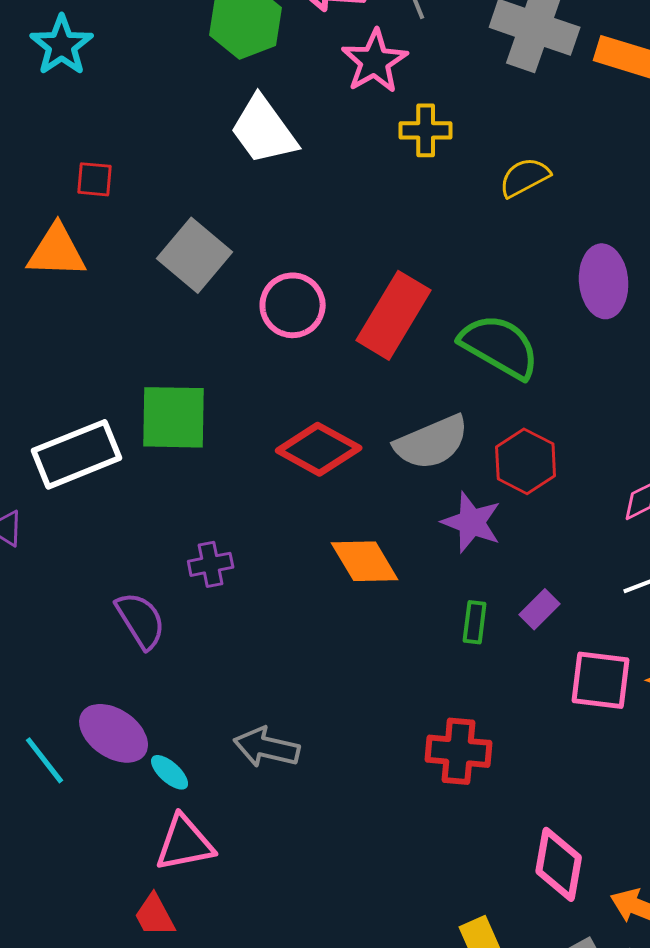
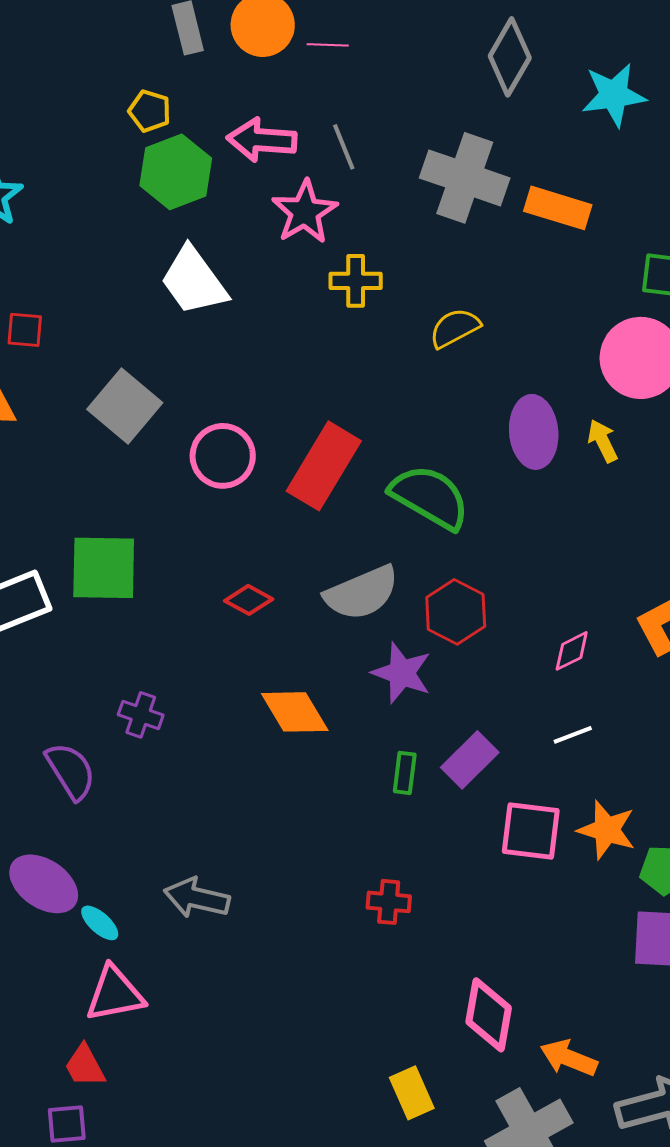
red diamond: (319, 449) -> (249, 600), size x0.6
purple cross: (211, 564) -> (141, 715), turned 30
purple rectangle: (540, 609) -> (470, 760), size x1.4
red cross: (459, 751) -> (389, 902), size x0.7

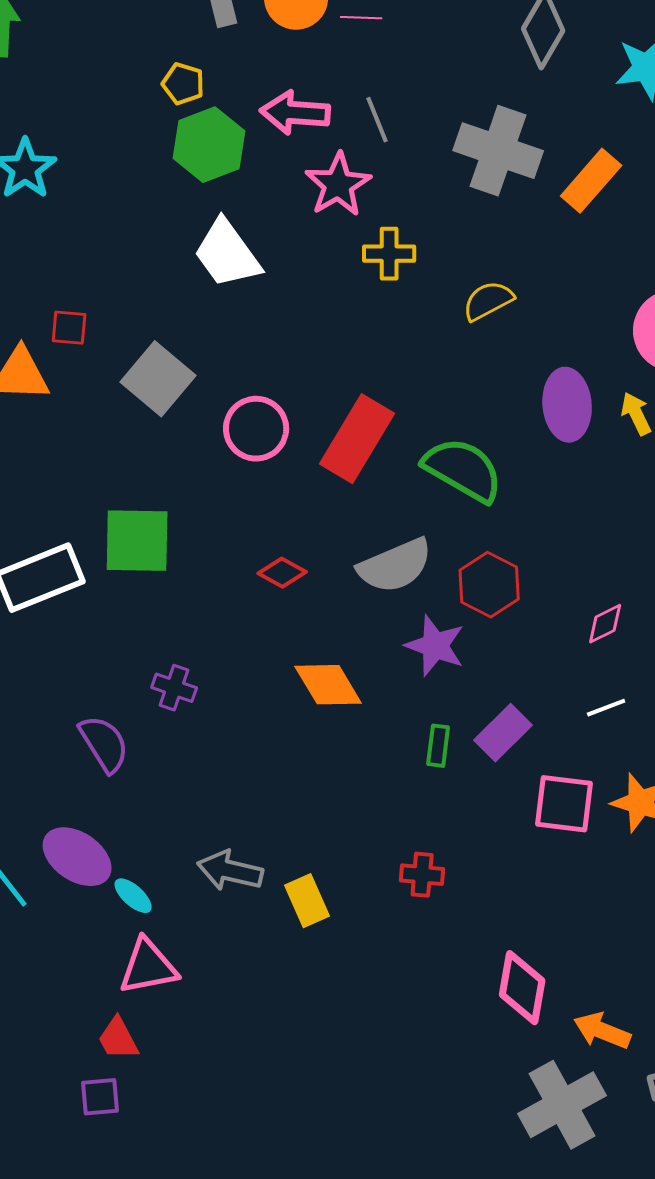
orange rectangle: (558, 208) -> (591, 181), turned -66
red square: (25, 330) -> (69, 328), moved
yellow rectangle: (412, 1093) -> (307, 901), moved

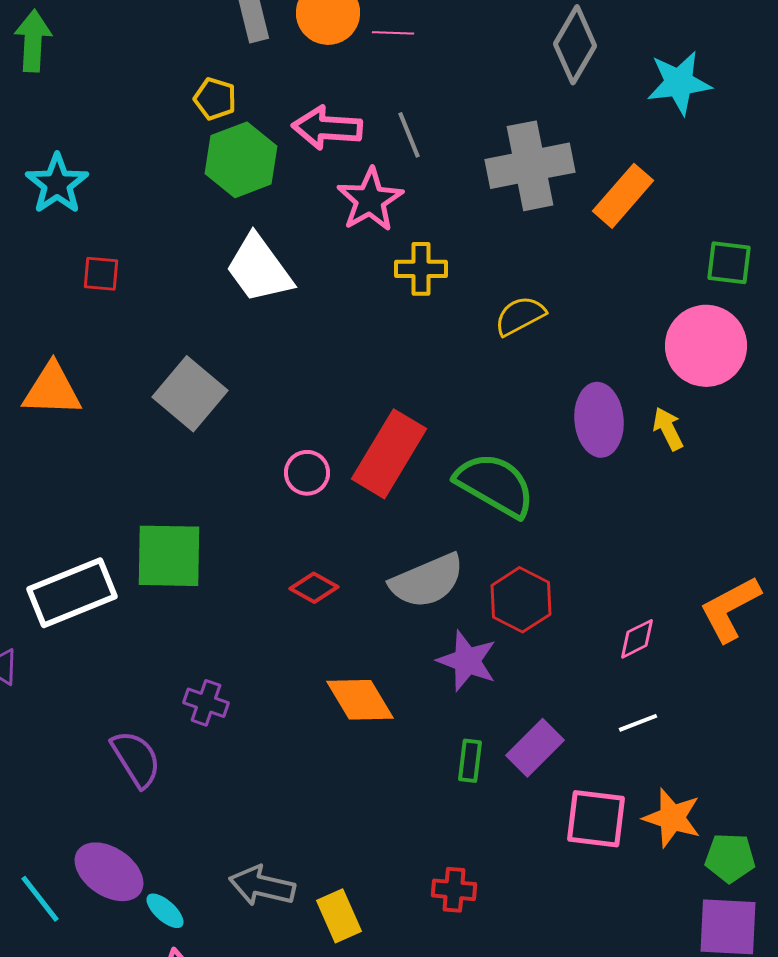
gray cross: (498, 151) -> (530, 166), turned -30
red square: (69, 328) -> (101, 274), moved
pink circle: (256, 429) -> (307, 473), moved, size x0.7

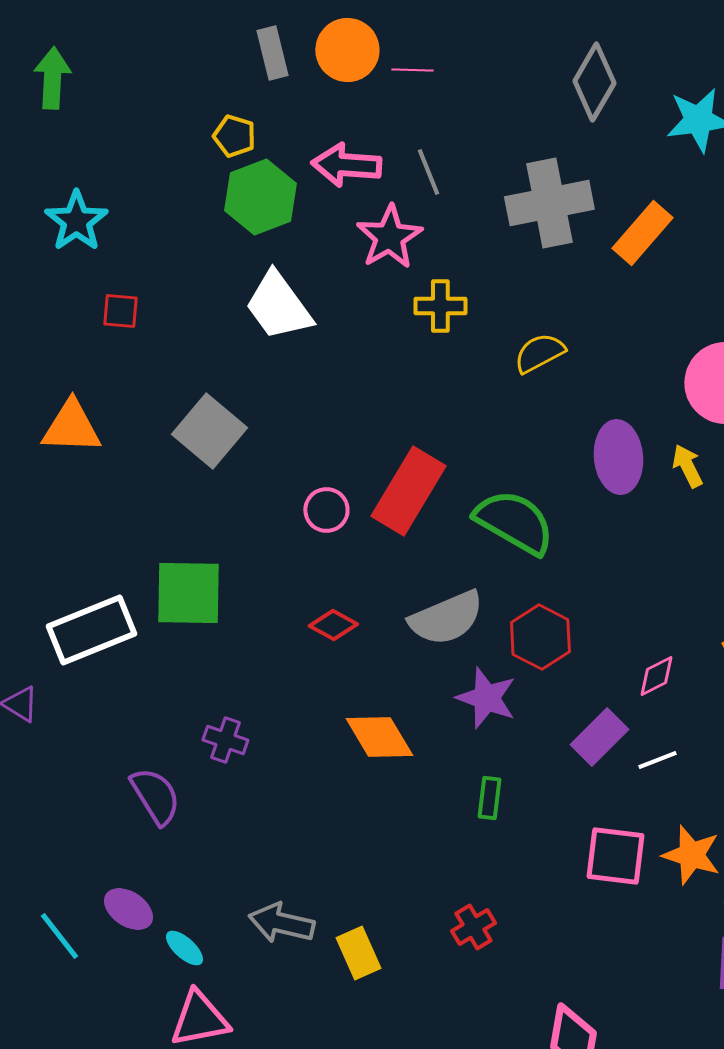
purple rectangle: (535, 748) -> (599, 737), moved
purple ellipse: (109, 872) -> (128, 909), size x0.7
red cross: (454, 890) -> (473, 927), turned -36

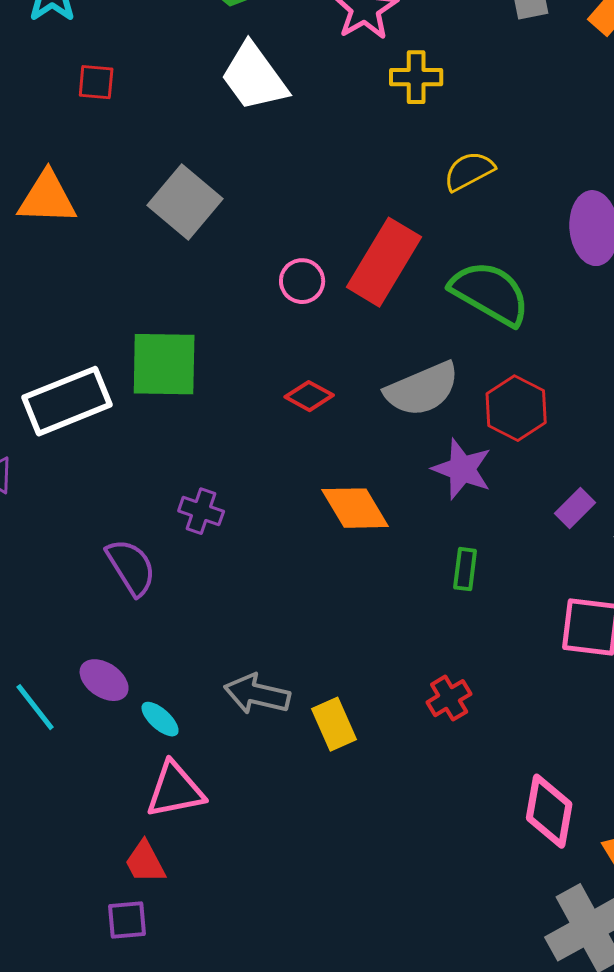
yellow semicircle: (539, 353) -> (469, 171), moved
purple rectangle: (599, 737) -> (575, 508), size x0.7

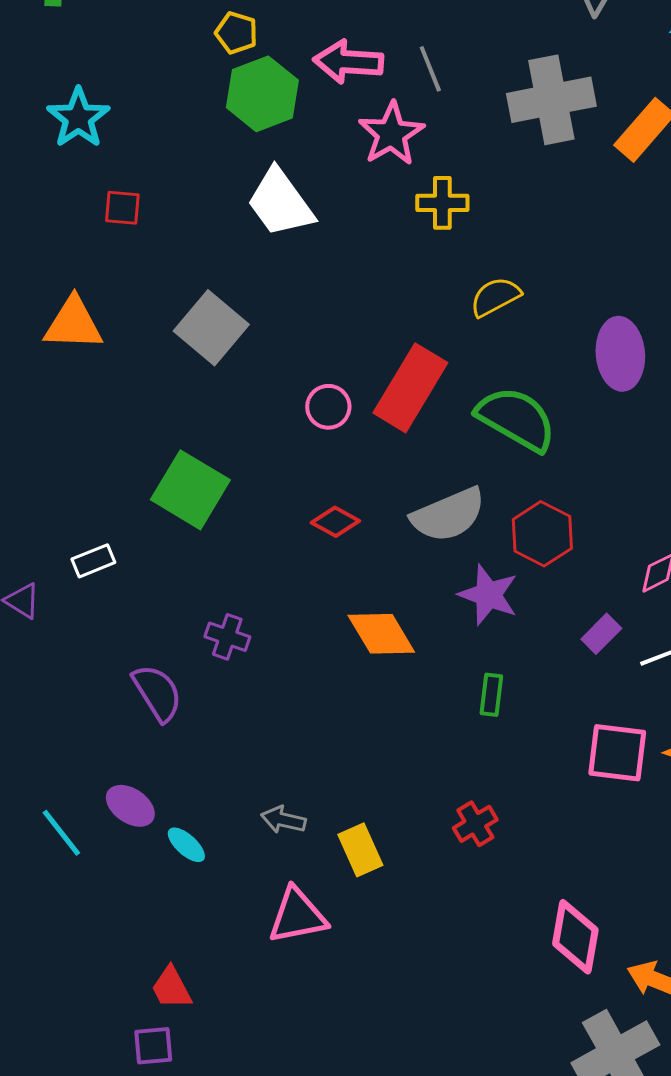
green square: (164, 364) -> (190, 490), turned 30
white rectangle: (67, 401) -> (93, 561), moved, size x0.5
gray arrow: (257, 694) -> (283, 820), size x0.7
pink triangle: (175, 790) -> (297, 916), moved

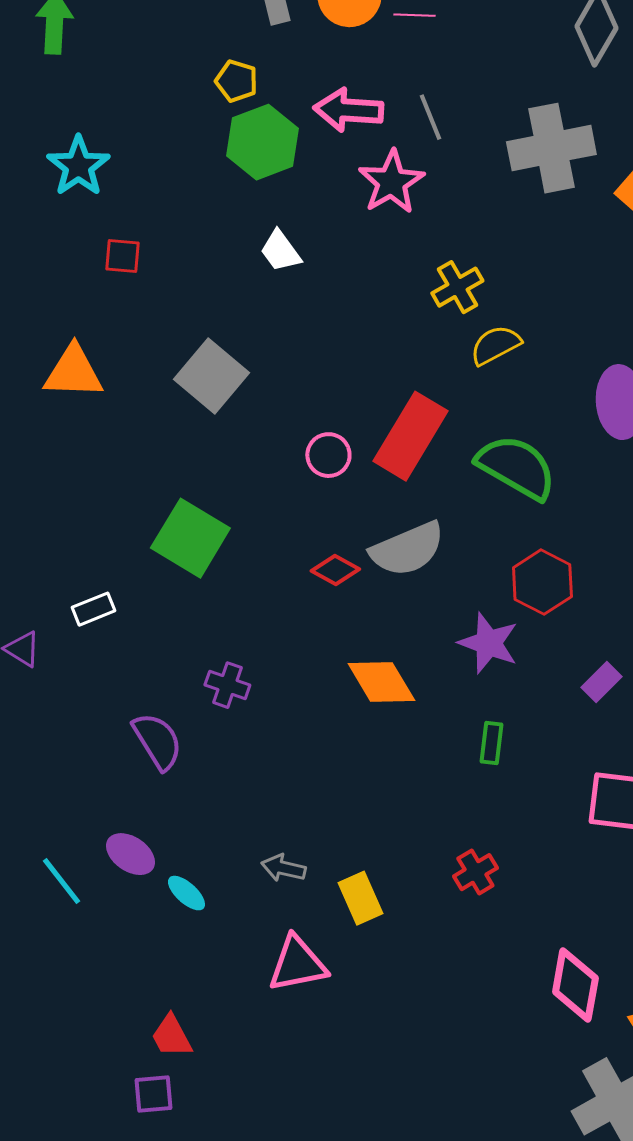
white trapezoid: (280, 203) -> (280, 251), size x0.6
yellow cross: (442, 203) -> (457, 287), moved, turned -30
gray semicircle: (448, 515) -> (407, 549), moved

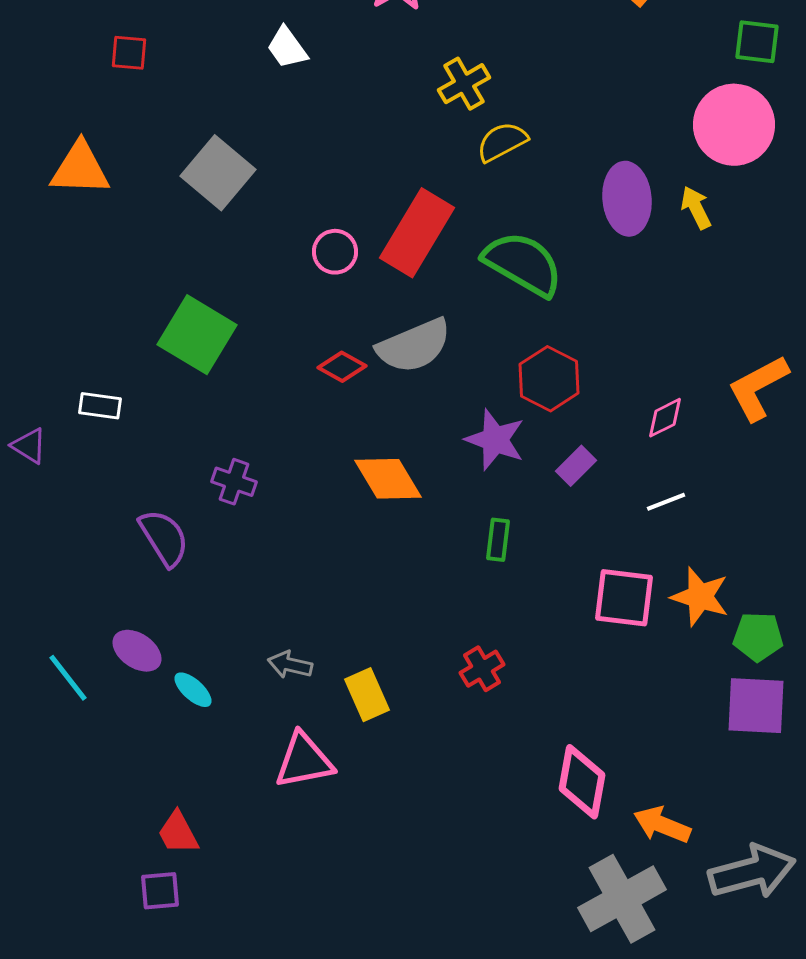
white rectangle: (93, 609) -> (100, 406), turned 30
purple rectangle: (601, 682) -> (576, 466), moved

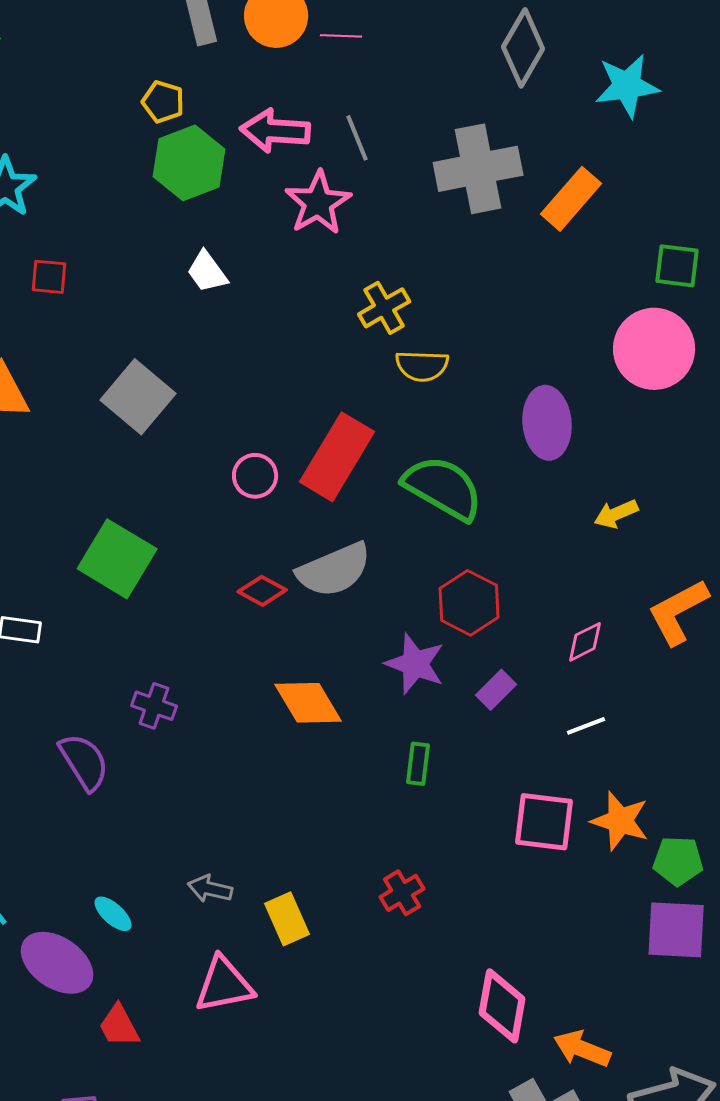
yellow semicircle: (502, 142) -> (422, 366), turned -150
yellow arrow: (696, 208) -> (616, 514), moved, turned -87
purple ellipse: (137, 651) -> (57, 963), moved, size x1.5
red trapezoid: (178, 833) -> (119, 1026), moved

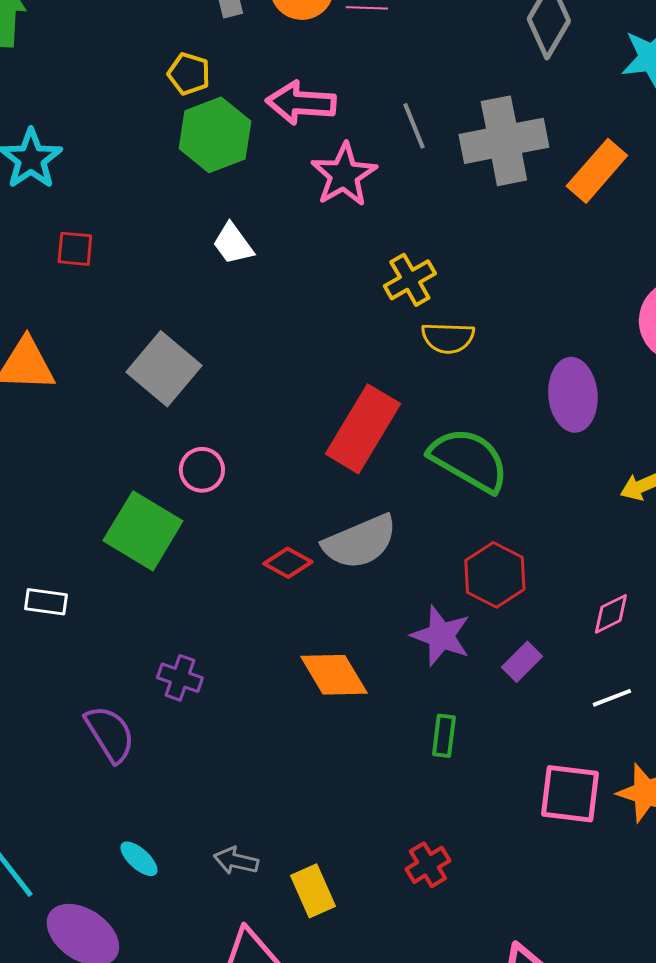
gray line: (357, 138) -> (414, 126), moved
pink circle: (255, 476) -> (202, 470), moved
cyan ellipse: (113, 914) -> (139, 859), moved

